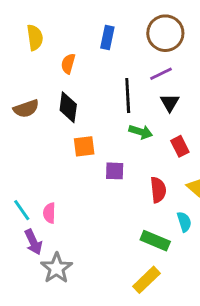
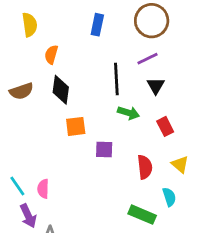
orange semicircle: (68, 64) -> (51, 55), moved

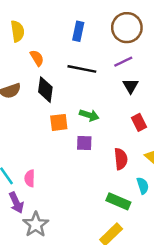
orange semicircle: (51, 55) -> (37, 58), turned 133
black line: (116, 79) -> (82, 69), moved, turned -76
green arrow: (129, 113) -> (89, 115), moved

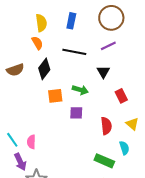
yellow semicircle: (17, 31) -> (41, 23), moved
black triangle: (131, 86) -> (103, 72), moved
black diamond: (45, 90) -> (44, 69), turned 30

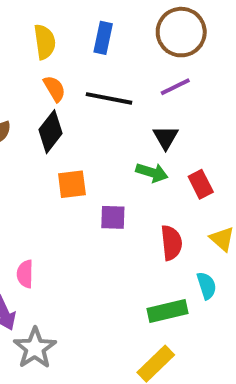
orange semicircle: (37, 43) -> (54, 89), moved
green arrow: (80, 90) -> (152, 173), moved
green rectangle: (104, 161) -> (168, 311), turned -36

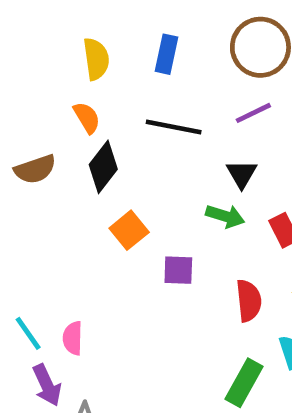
orange semicircle: (54, 89) -> (87, 118), moved
orange square: (72, 184) -> (129, 230), turned -32
green rectangle: (168, 311) -> (244, 383), turned -48

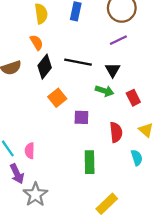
black line: (174, 127) -> (78, 62), moved
green rectangle: (244, 383) -> (90, 162), moved, turned -30

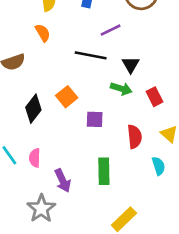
purple line: (118, 40) -> (111, 30), moved
black diamond: (45, 67) -> (33, 109), moved
purple arrow: (17, 174) -> (63, 181), moved

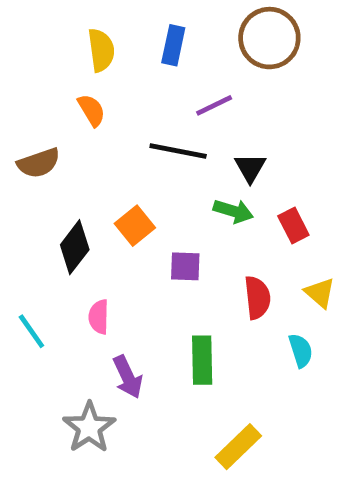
pink semicircle: (35, 158) -> (99, 317), moved

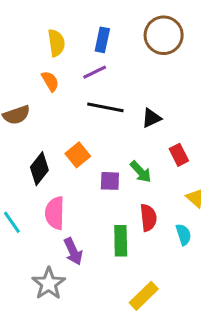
purple line: (214, 105) -> (95, 72), moved
black triangle: (250, 168) -> (151, 118), turned 35
green arrow: (233, 211) -> (141, 172), moved, turned 30
red semicircle: (257, 298) -> (148, 218), moved
pink semicircle: (99, 317) -> (55, 213), size x1.5

